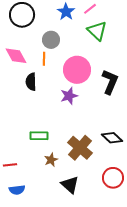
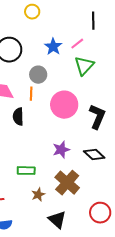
green triangle: (97, 31) -> (84, 66), turned 30
purple star: (69, 96) -> (61, 150), moved
black diamond: (112, 138) -> (94, 155), moved

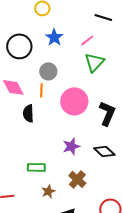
black line: (93, 21) -> (103, 17), turned -72
blue star: (53, 47) -> (54, 37), moved
brown cross: (67, 183) -> (77, 179), size x0.7

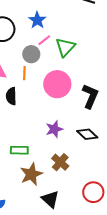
pink line: (87, 40) -> (44, 40), moved
green triangle: (94, 62) -> (65, 47), moved
brown star: (48, 191) -> (31, 174), size x1.6

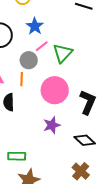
purple star: (54, 129) -> (52, 125), moved
brown cross: (60, 162) -> (81, 171), moved

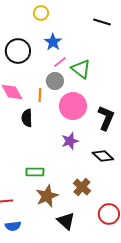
green triangle: (63, 53) -> (81, 69), turned -35
gray circle: (29, 60) -> (55, 81), moved
brown cross: (81, 171) -> (82, 187), moved

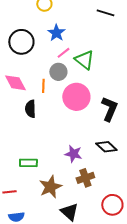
purple star: (70, 141) -> (73, 154), moved, turned 30
green rectangle: (35, 172) -> (28, 163), moved
brown cross: (82, 187) -> (85, 178), turned 30

